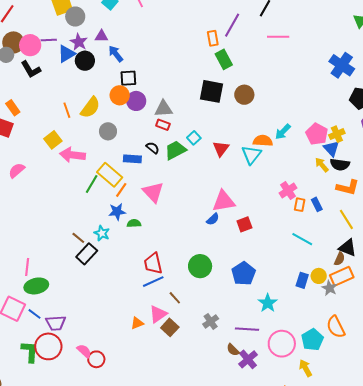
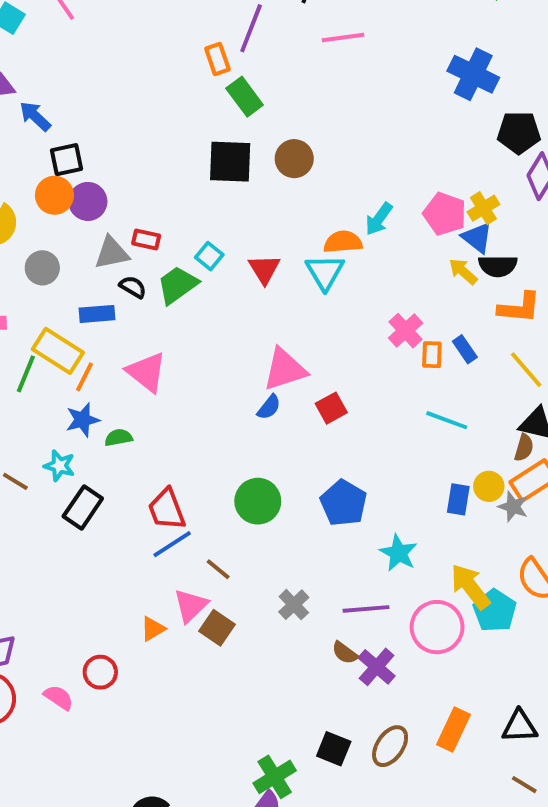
gray triangle: (164, 109) -> (112, 253), moved
black rectangle: (87, 254) -> (83, 507), moved
red circle: (96, 359) -> (100, 672), moved
yellow arrow: (305, 368) -> (470, 587), moved, size x1.4

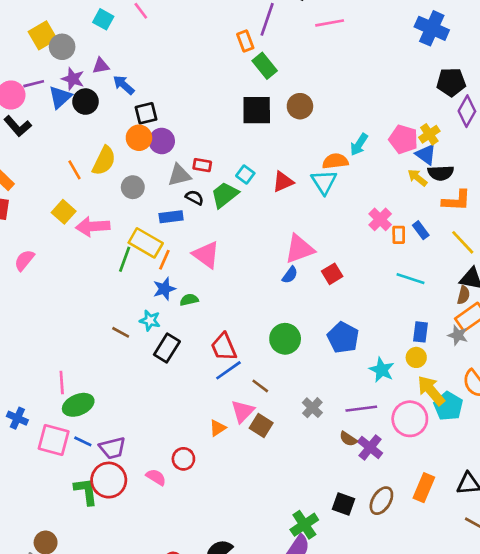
blue cross: (473, 74) -> (432, 28), moved
red triangle: (264, 269) -> (283, 182), turned 40
yellow circle: (489, 486) -> (416, 357), moved

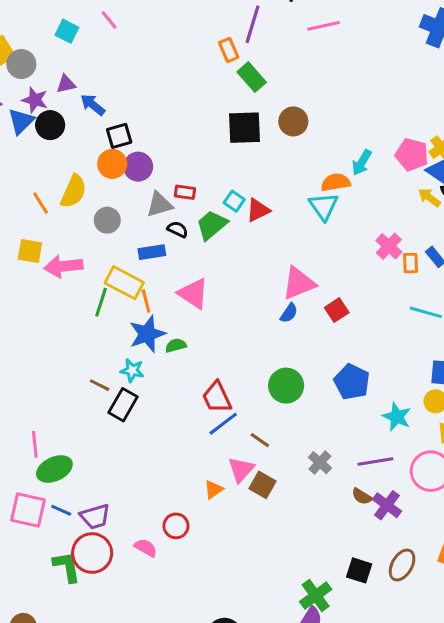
red triangle: (283, 182) -> (258, 210), moved
yellow square: (64, 212) -> (30, 251), turned -30
orange line: (164, 260) -> (146, 301), turned -36
blue star: (164, 289) -> (147, 334), size x1.4
black rectangle: (167, 348) -> (123, 405), moved

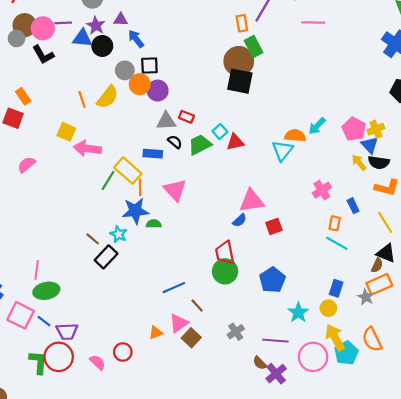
blue triangle: (21, 121) -> (82, 38), turned 36
brown circle: (293, 121) -> (239, 61), moved, size x1.4
gray circle: (107, 220) -> (125, 70), moved
orange rectangle: (411, 263) -> (335, 223), moved
red trapezoid: (217, 397) -> (225, 253), moved

